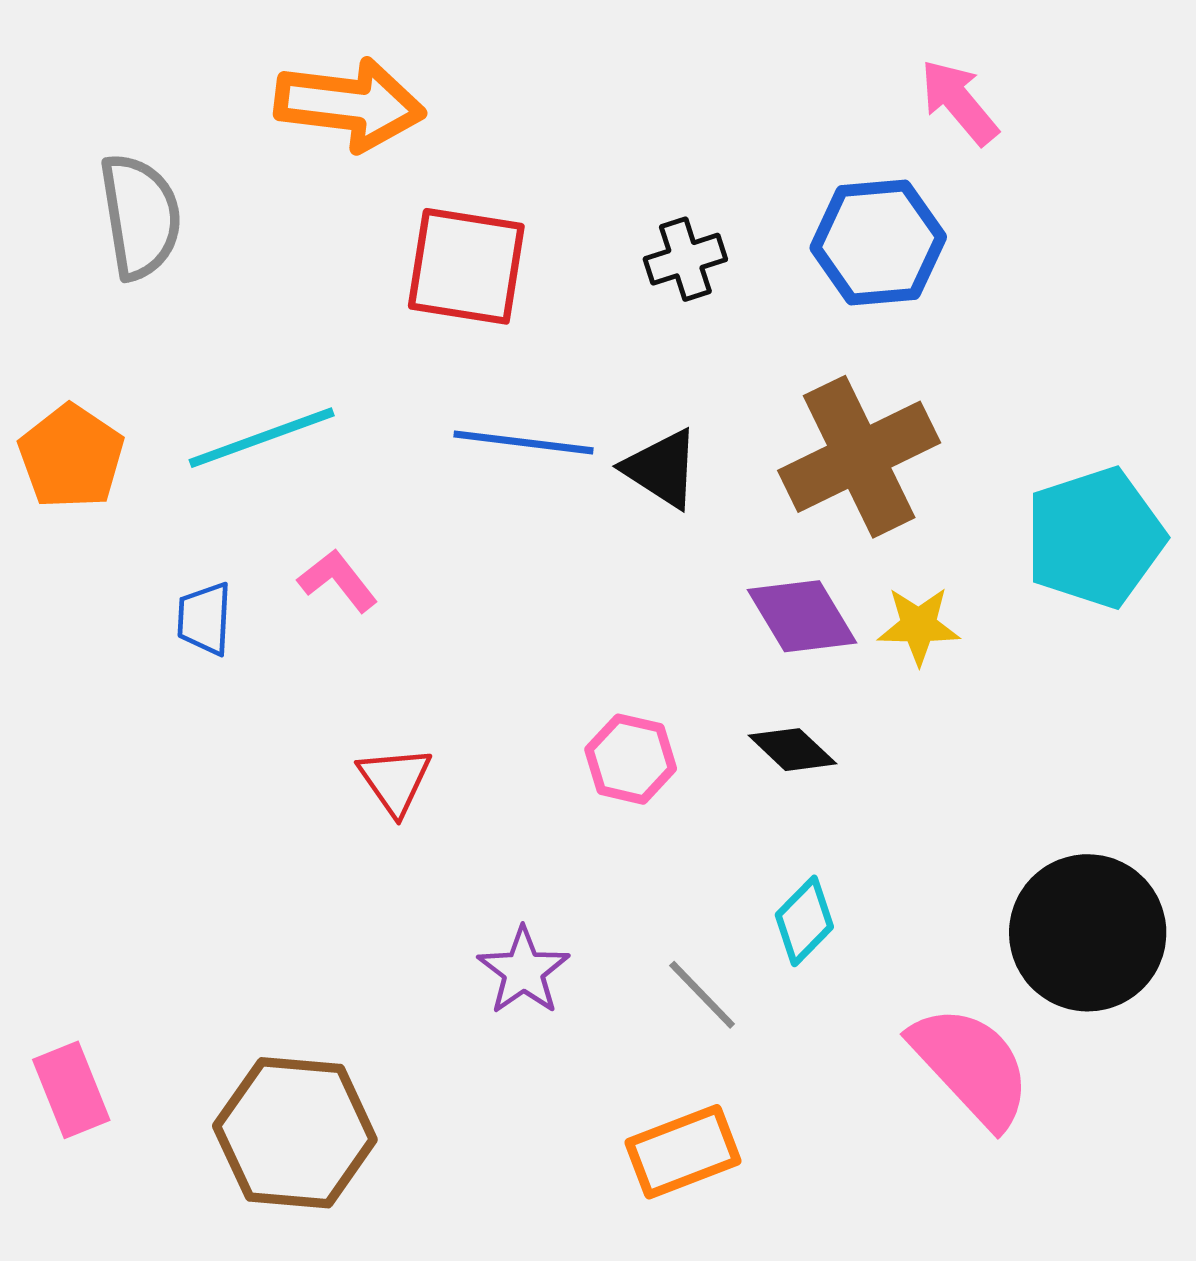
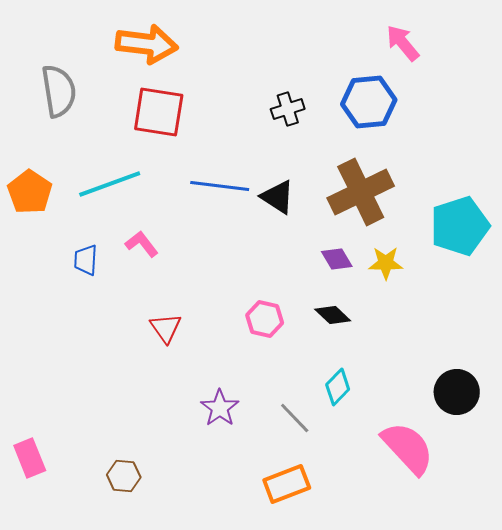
red square: (466, 266) -> (159, 112), moved
purple diamond: (802, 616) -> (337, 259), size x0.7
black circle: (1088, 933) -> (457, 392), size x0.7
brown hexagon: (295, 1133) -> (124, 476), size x0.5

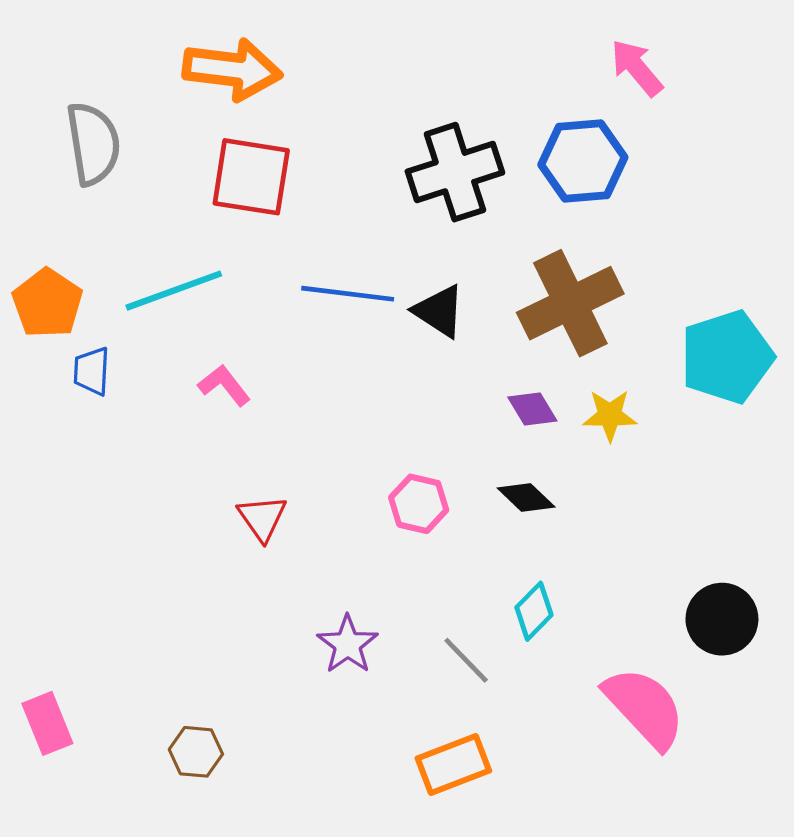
black cross: (288, 109) -> (455, 172), size x1.8
blue trapezoid: (86, 260) -> (92, 371), moved

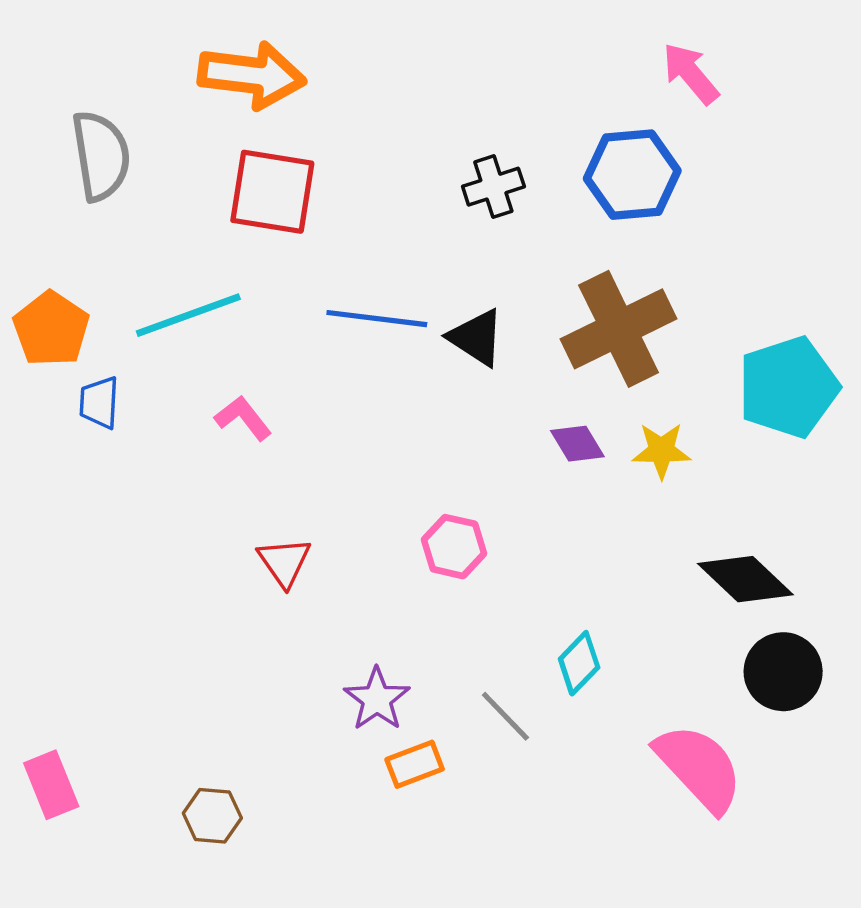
black cross: (455, 172) -> (493, 187), size x0.6
black diamond: (526, 497) -> (745, 579), moved, size x1.5
orange rectangle: (453, 764) -> (415, 764), moved, size x0.7

